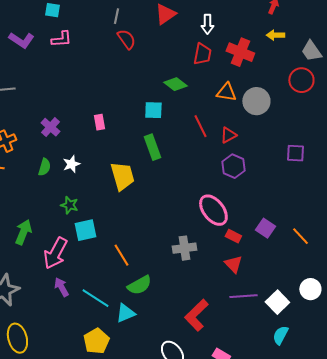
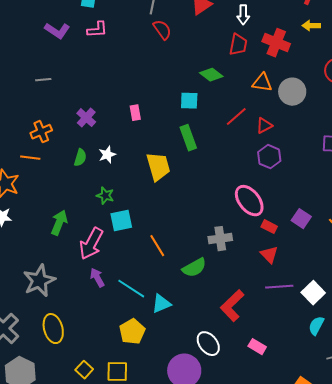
red line: (200, 126) -> (236, 117), turned 75
green semicircle: (139, 285) -> (194, 268), moved

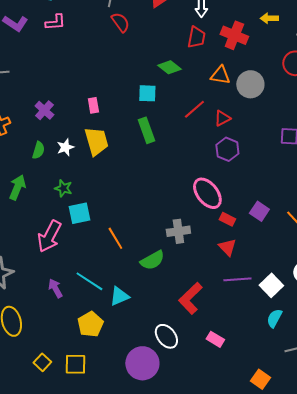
yellow trapezoid: (158, 167) -> (96, 141), moved
green arrow: (59, 223) -> (17, 187), moved
purple arrow: (97, 278) -> (55, 288), moved

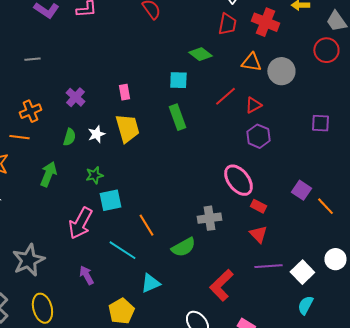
green star: (63, 188) -> (94, 175), turned -30
purple square: (259, 211) -> (301, 190), moved
cyan line: (89, 281) -> (122, 250), moved

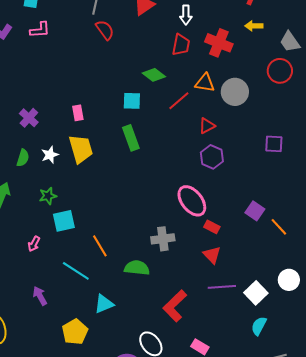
red line: (225, 96) -> (179, 101), moved
pink arrow: (80, 223) -> (34, 244), size x0.5
green semicircle: (183, 247) -> (137, 268), turned -145

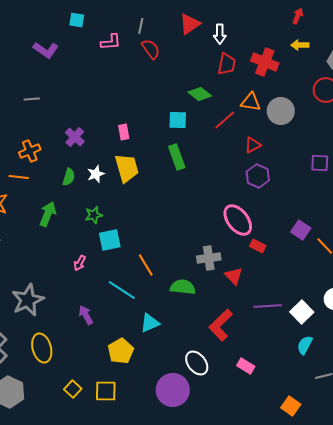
white arrow: (186, 15) -> (220, 34), moved
pink L-shape: (40, 30) -> (111, 42), moved
red triangle: (212, 255) -> (234, 276), moved

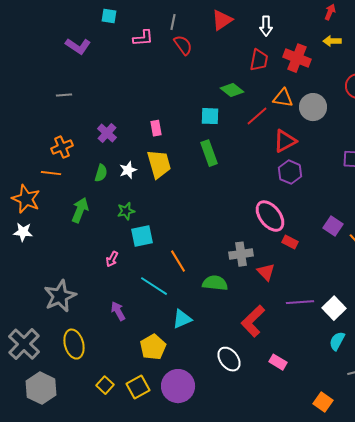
white arrow: (220, 34) -> (266, 26), moved
red triangle: (253, 145) -> (285, 141), size x1.4
purple circle: (173, 390) -> (178, 386), moved
yellow square: (106, 391) -> (138, 387), turned -30

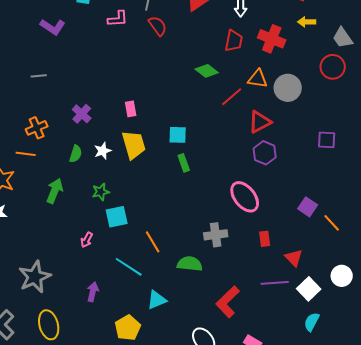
cyan square: (210, 116) -> (178, 135), moved
green rectangle: (209, 153) -> (184, 163), moved, size x0.7
red rectangle: (290, 242) -> (265, 239), moved, turned 56
red triangle: (266, 272) -> (294, 258), moved
purple arrow: (118, 311) -> (93, 292), turned 42

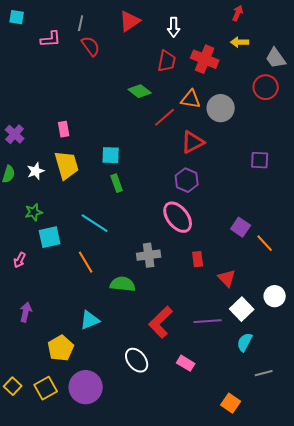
purple hexagon: (265, 153) -> (187, 180), moved
cyan line: (129, 267) -> (95, 223), moved
purple line: (275, 283) -> (208, 321), moved

